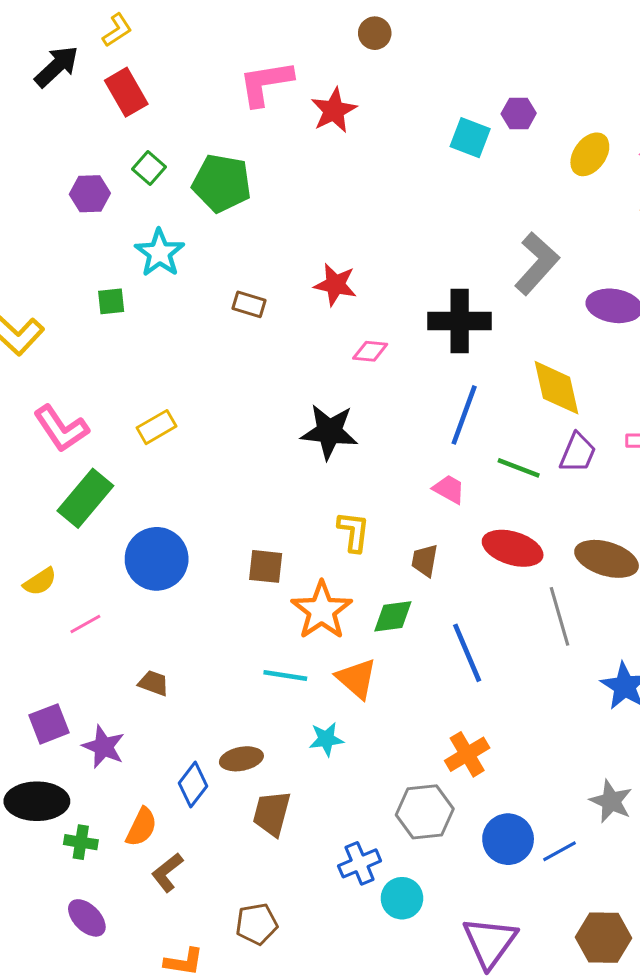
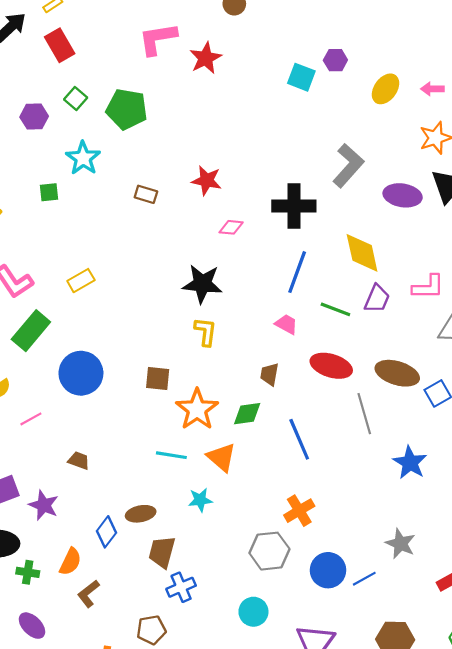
yellow L-shape: (354, 532) -> (206, 332), moved
blue cross: (360, 863) -> (181, 587), moved

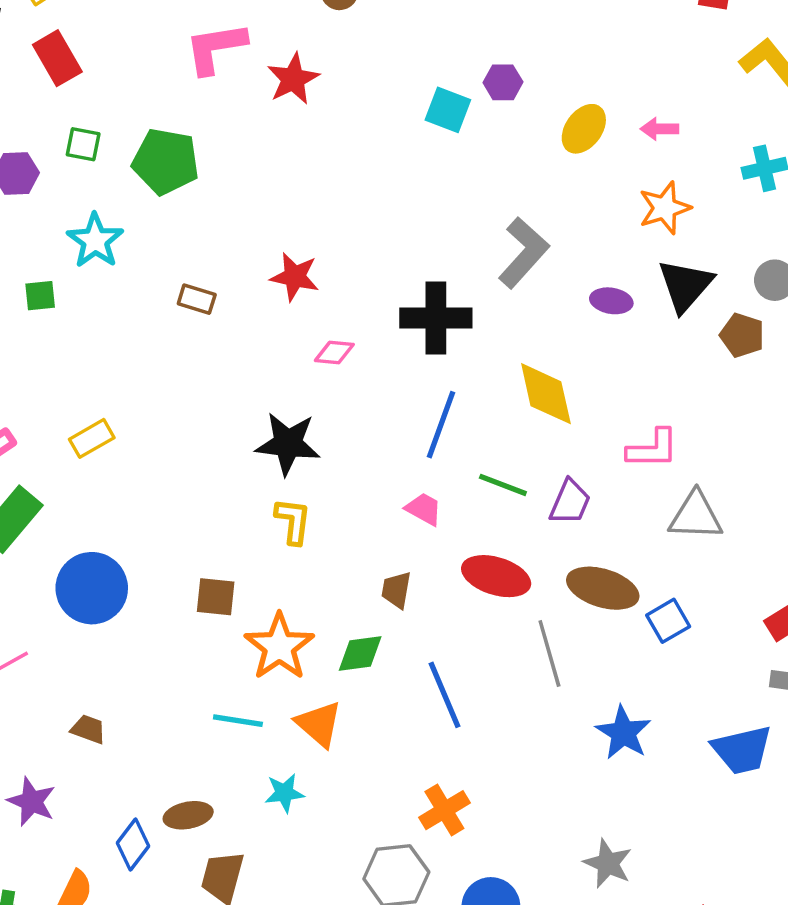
green square: (76, 98) -> (83, 144), turned -30
purple ellipse: (403, 195) -> (611, 301), size x0.7
purple trapezoid: (377, 299) -> (570, 502), moved

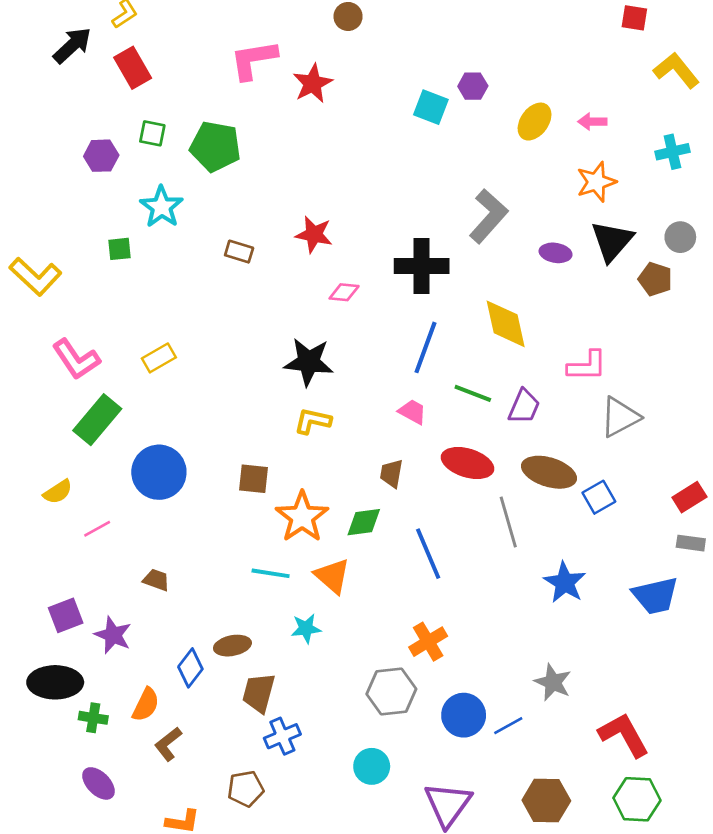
gray triangle: (696, 516) -> (620, 417), turned -30
yellow L-shape: (293, 521) -> (313, 421), turned -84

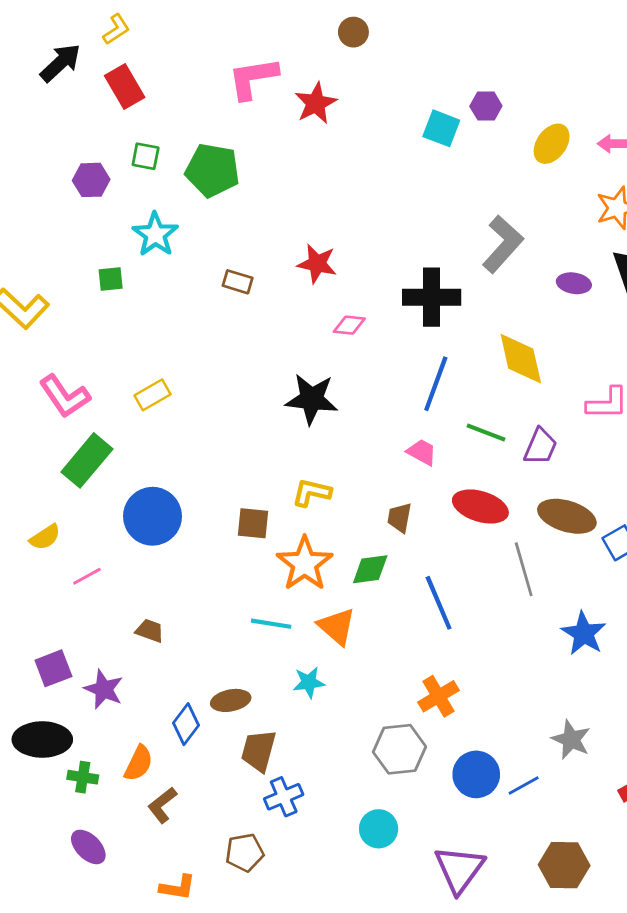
yellow L-shape: (313, 421) -> (312, 493), moved

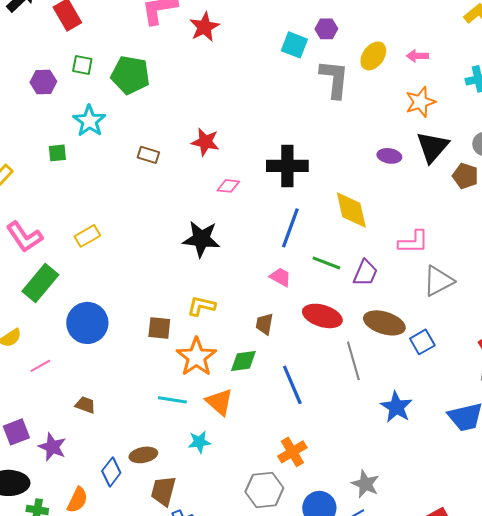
gray L-shape: (503, 244) -> (334, 79), moved, turned -36
gray star: (571, 740) -> (365, 484), moved

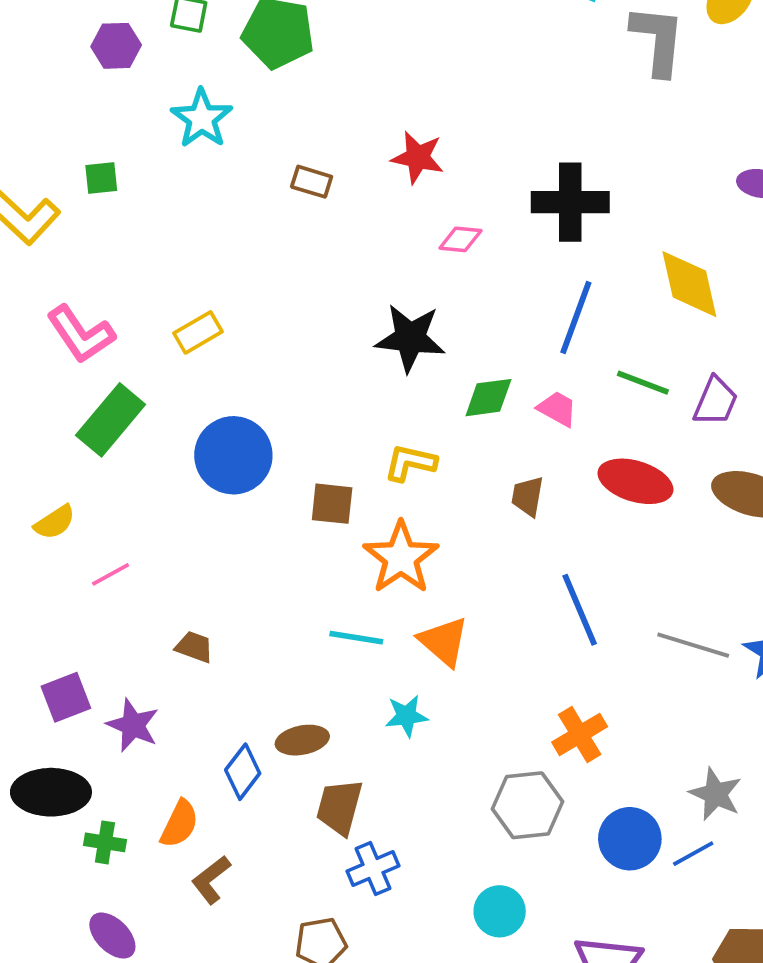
green square: (57, 153) -> (101, 178), moved
blue circle: (87, 323) -> (233, 455), moved
green diamond: (243, 361) -> (488, 398), moved
gray line: (353, 361) -> (693, 645), moved, turned -57

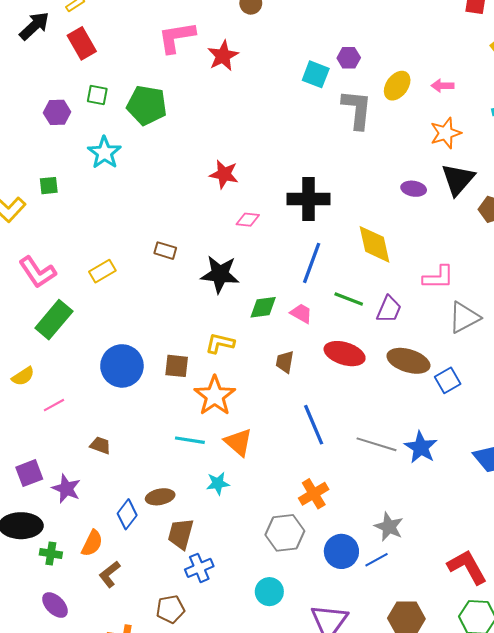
brown rectangle: (312, 182) -> (165, 251), moved
blue circle: (233, 455) -> (122, 366), moved

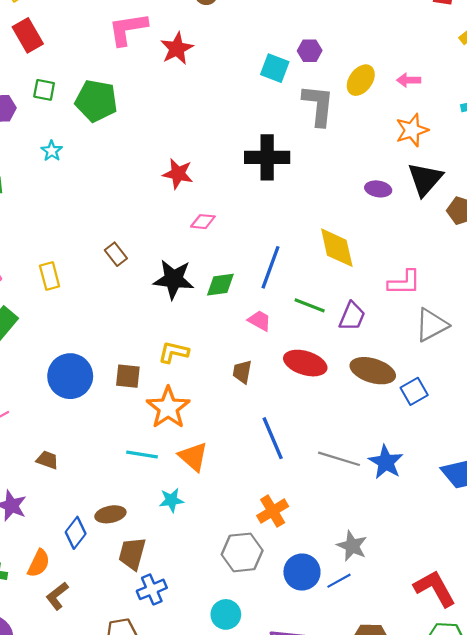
cyan star: (104, 153) -> (52, 151), size x0.6
black cross: (308, 199) -> (267, 157), moved
brown rectangle: (165, 251) -> (116, 254), turned 35
yellow rectangle: (102, 271) -> (50, 276), turned -75
green diamond: (263, 307) -> (220, 285), moved

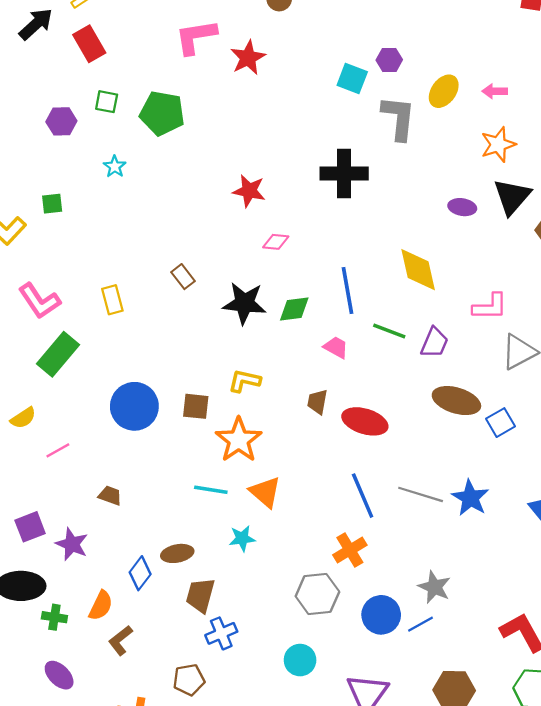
blue line: (270, 267) -> (348, 290), turned -30
red ellipse: (305, 363) -> (365, 421), moved
blue line: (273, 438) -> (363, 496), moved

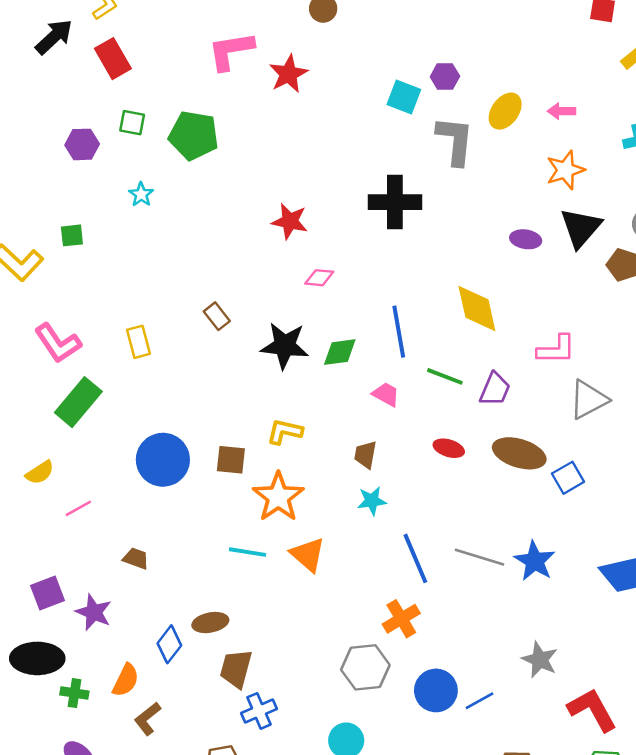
red ellipse: (365, 421) -> (449, 448), moved, size x0.6
cyan star: (242, 538) -> (372, 501), moved
gray star: (434, 587) -> (540, 660), moved

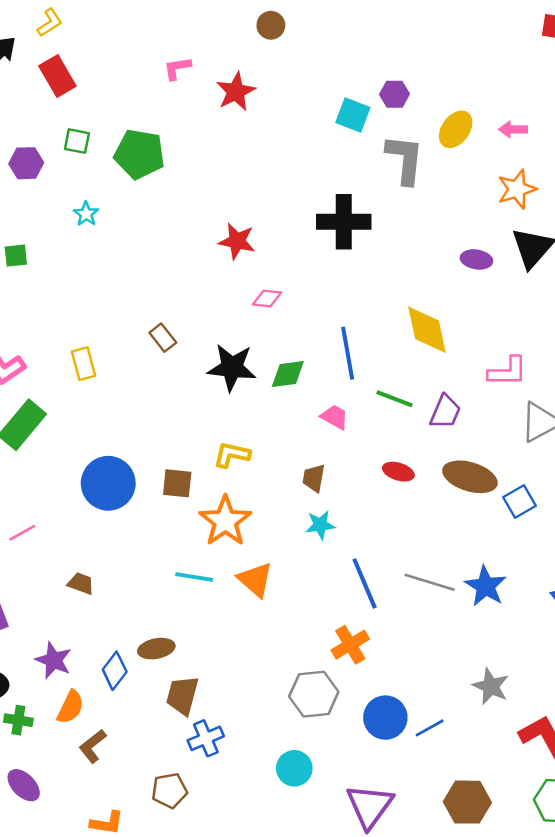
pink L-shape: (231, 51) -> (177, 68), size x0.6
purple star: (94, 612) -> (54, 660), moved

